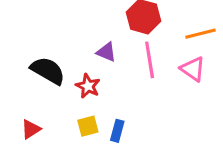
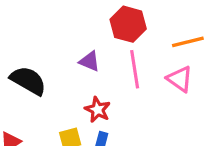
red star: (88, 86) -> (98, 110), moved

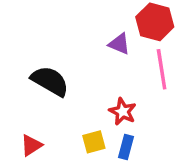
purple triangle: (89, 61) -> (119, 44), moved

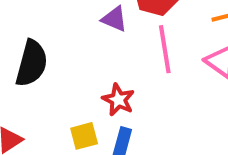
black semicircle: (50, 81) -> (32, 63), turned 75

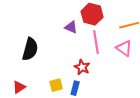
red star: (118, 100) -> (82, 67), moved

